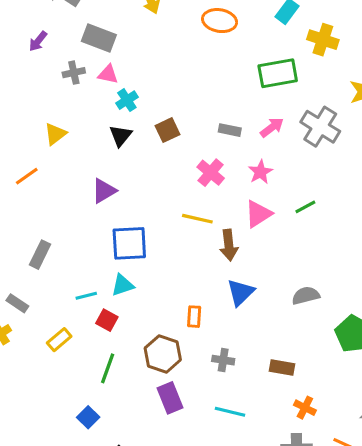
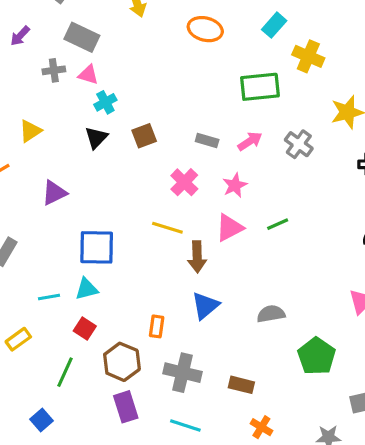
gray cross: (320, 127) -> (299, 144), size x0.7
purple triangle: (104, 191) -> (54, 193), moved
red square: (107, 320) -> (85, 329), moved
gray cross: (223, 360) -> (183, 373), size x1.6

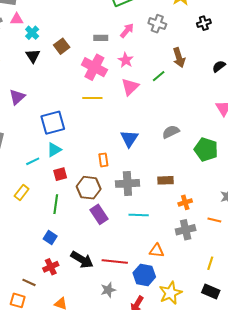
pink cross: (184, 182) -> (94, 67), size x1.4
brown arrow: (197, 257) -> (179, 58), moved
red square: (85, 329) -> (60, 174), turned -32
orange cross: (261, 427) -> (185, 202), turned -32

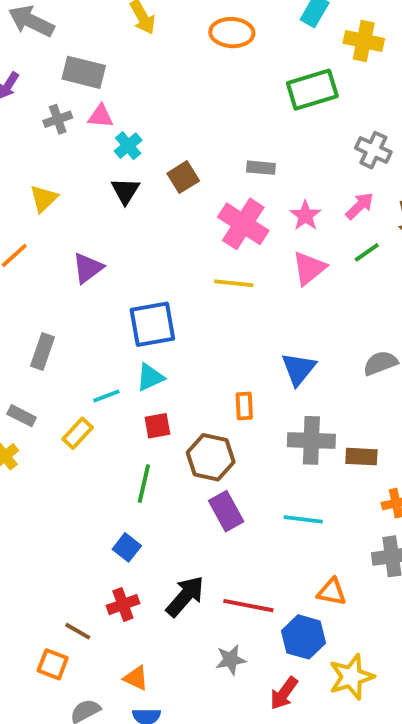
pink arrow: (127, 31) -> (360, 206), moved
gray cross: (127, 183) -> (311, 440), moved
yellow rectangle: (22, 192) -> (78, 433), moved
black arrow: (82, 260) -> (185, 596), turned -85

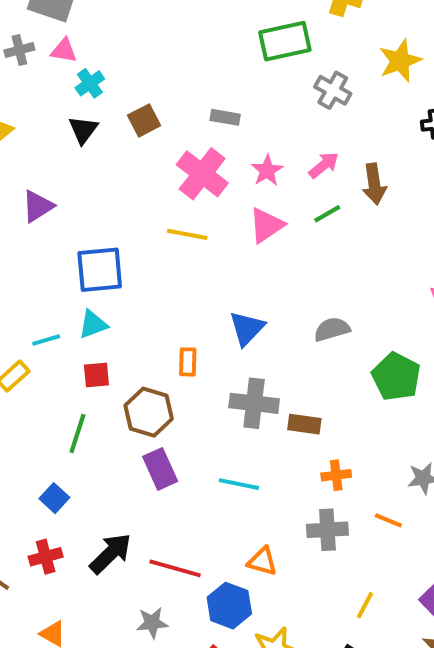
gray cross: (373, 150) -> (333, 90), moved

